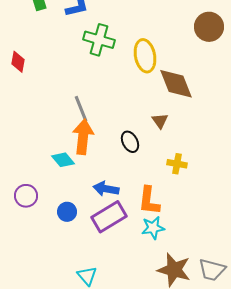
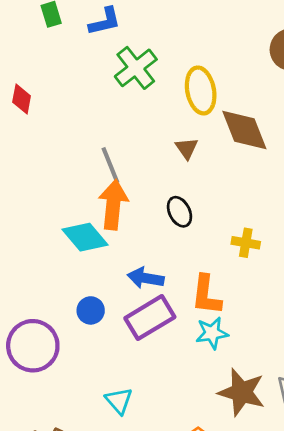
green cross: (99, 40) -> (136, 68), turned 36
brown triangle: (160, 121) -> (187, 148), moved
cyan diamond: (63, 160) -> (85, 237), size x1.4
purple circle: (26, 196) -> (33, 346), moved, size x1.6

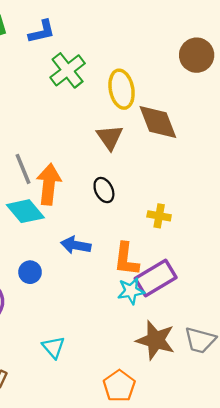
brown triangle: (187, 148) -> (110, 137), size x1.4
gray line: (110, 165) -> (23, 169), moved
purple rectangle: (150, 318) -> (156, 278), moved

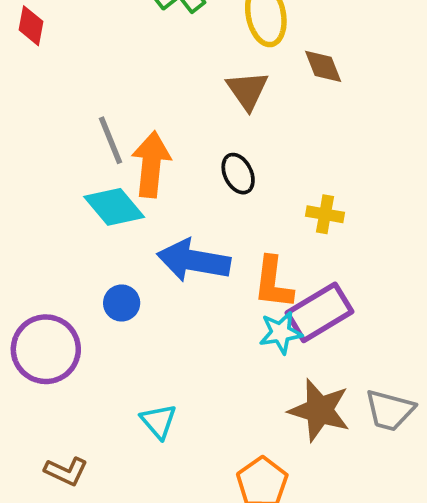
brown diamond: (158, 122) -> (323, 66), size x0.6
blue arrow: (76, 245) -> (194, 260), size x1.5

